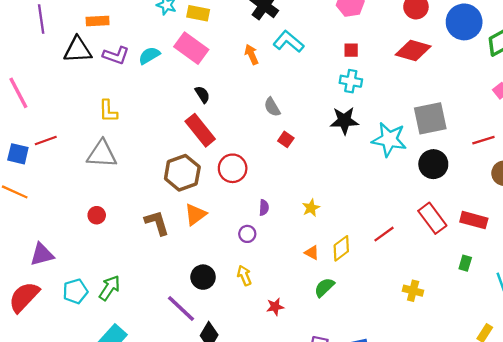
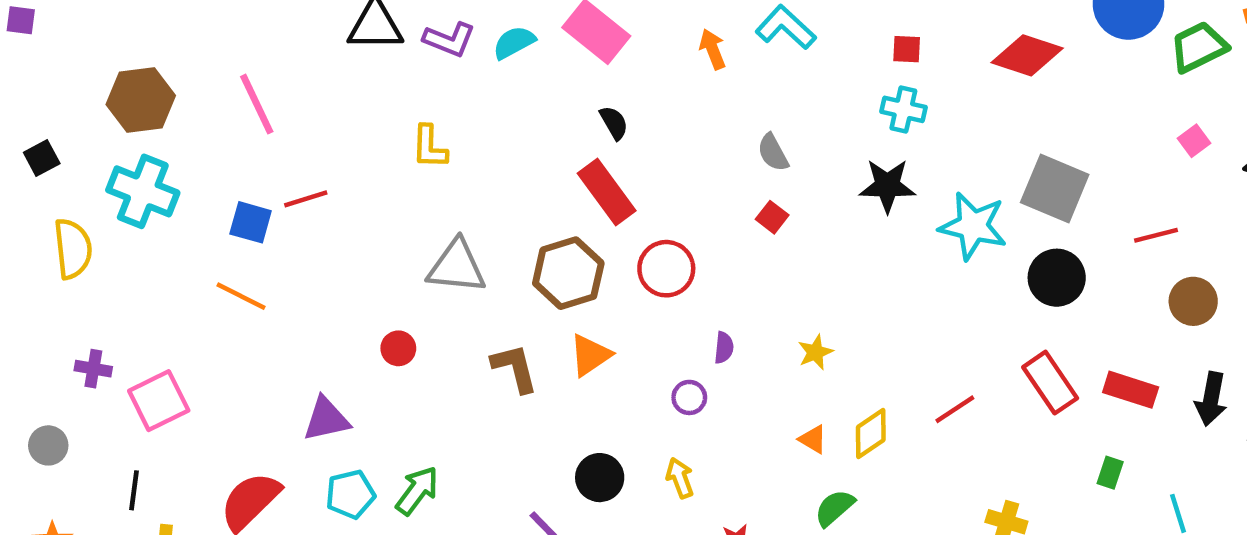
gray semicircle: (272, 107) -> (773, 153), moved
gray square: (430, 118) -> (1055, 189), turned 32
gray triangle: (102, 154) -> (457, 267), moved
purple triangle: (42, 254) -> (326, 419), moved

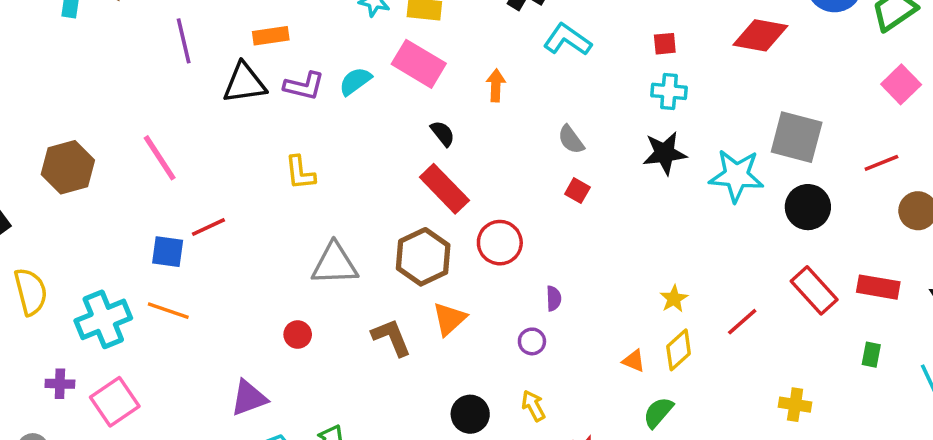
orange arrow: (713, 49) -> (496, 85), moved, turned 32
pink square: (1194, 141) -> (901, 84), size x1.5
cyan cross: (143, 191) -> (103, 319), moved, turned -36
yellow star: (815, 352) -> (674, 299), moved

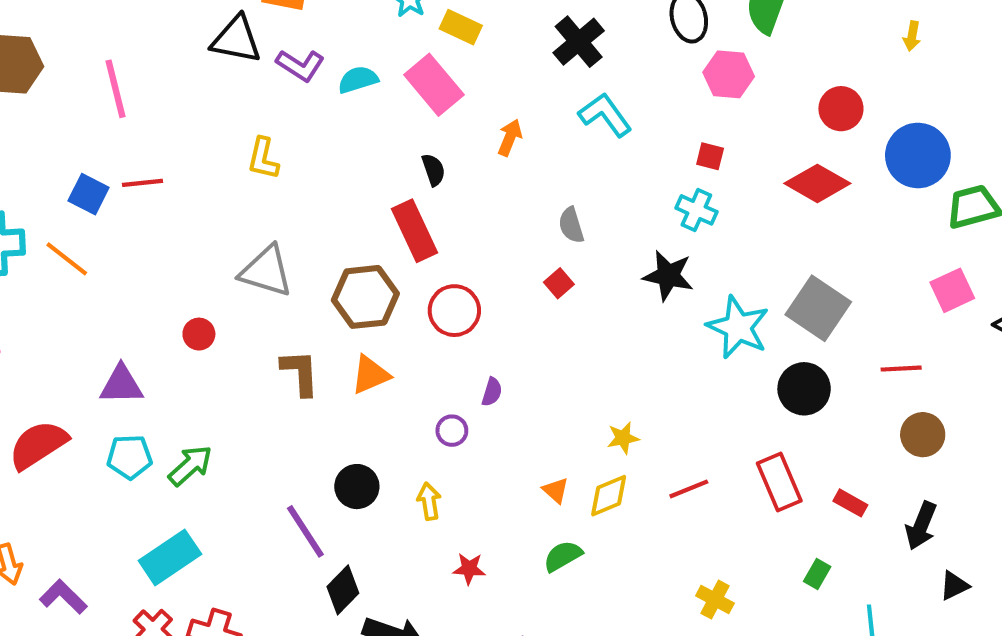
red rectangle: (878, 287) -> (850, 503), size x0.7

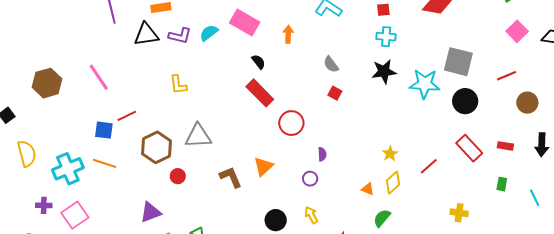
brown hexagon: (365, 297) -> (157, 147), moved

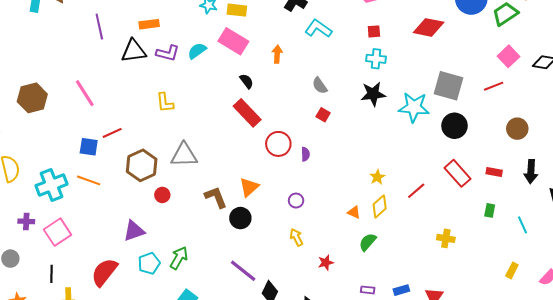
red line: (506, 76) -> (494, 86), moved
purple semicircle: (322, 154) -> (305, 154), moved
black circle: (276, 220) -> (240, 218), moved

